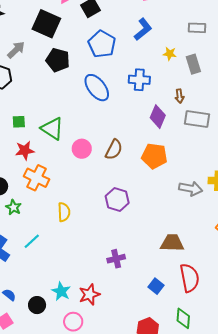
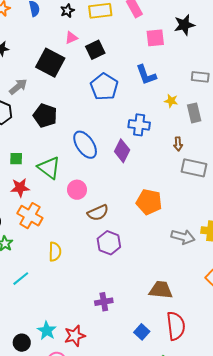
blue L-shape: (143, 29) -> (146, 75), turned 105
black pentagon: (58, 60) -> (45, 116), moved
blue ellipse: (97, 88) -> (85, 145), moved
purple diamond: (158, 117) -> (122, 151), moved
brown semicircle: (114, 150) -> (98, 213), moved, turned 35

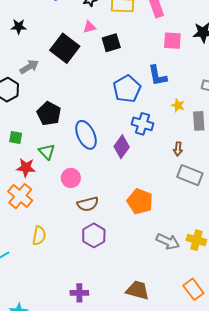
blue pentagon: (104, 87) -> (127, 89), moved
black pentagon: (45, 116) -> (49, 114), moved
green triangle: (49, 168) -> (47, 152), size x0.7
red star: (20, 188) -> (26, 168), moved

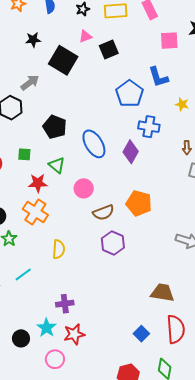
black star: (19, 27) -> (33, 40), moved
orange pentagon: (140, 201) -> (139, 203), moved
purple cross: (79, 293) -> (65, 304), moved

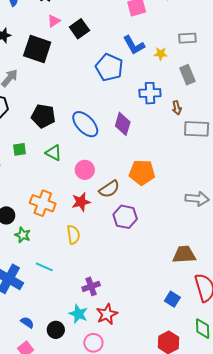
yellow star: (182, 104) -> (161, 54), moved
blue cross: (149, 127) -> (150, 93), moved
red star: (38, 183) -> (81, 202), moved
cyan line: (23, 274) -> (44, 267), turned 72

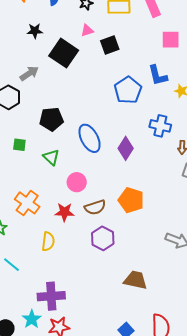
black pentagon: (43, 116) -> (51, 119), turned -30
brown trapezoid: (184, 255) -> (135, 280), moved
purple cross: (91, 286) -> (51, 296), size x1.5

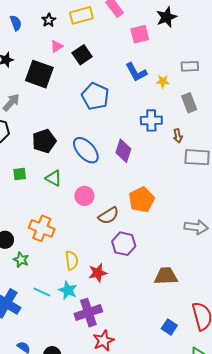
blue pentagon: (128, 90) -> (95, 96), moved
orange pentagon: (131, 200) -> (142, 200), turned -30
red star: (64, 212) -> (98, 273), moved
cyan star: (32, 319) -> (68, 290), moved

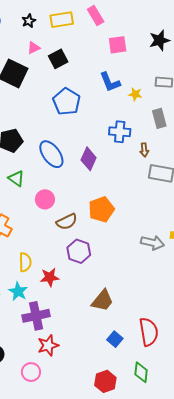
black star: (167, 17) -> (159, 40), moved
brown trapezoid: (166, 276) -> (103, 300), moved, turned 125

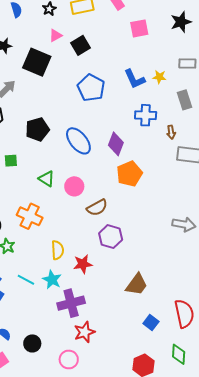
blue L-shape: (110, 82) -> (134, 79), moved
green triangle: (16, 178) -> (47, 179), moved
orange pentagon: (101, 209) -> (129, 174), moved

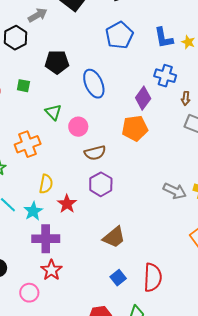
purple diamond: (116, 144) -> (143, 98), moved
orange cross: (30, 216) -> (28, 144), turned 30
red star: (83, 264) -> (67, 204), turned 30
red star: (84, 332) -> (51, 270), turned -30

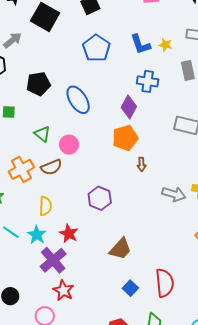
brown arrow: (186, 98) -> (142, 164), moved
brown semicircle: (95, 153) -> (51, 167), moved
red star: (67, 204) -> (69, 234), moved
purple cross: (46, 239) -> (53, 260), turned -32

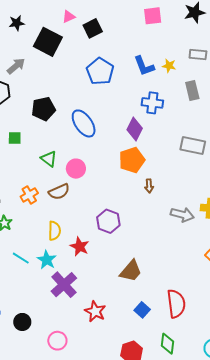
orange cross: (21, 169) -> (29, 195), size x0.7
red star: (69, 234) -> (80, 246), moved
red star: (63, 290) -> (95, 311), moved

